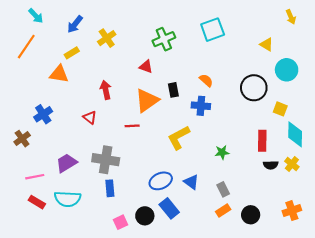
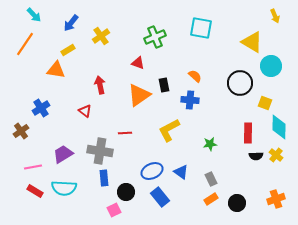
cyan square: (213, 30) -> (201, 28), turned 30
yellow triangle: (266, 44) -> (252, 42), size x1.6
red line: (132, 126) -> (125, 133), moved
black circle: (145, 216) -> (126, 192), moved

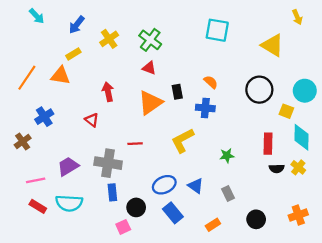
green cross: (155, 37) -> (150, 40), moved, turned -30
orange line: (25, 44) -> (27, 78), moved
cyan circle: (271, 66) -> (305, 91), moved
orange rectangle: (211, 199) -> (213, 225), moved

